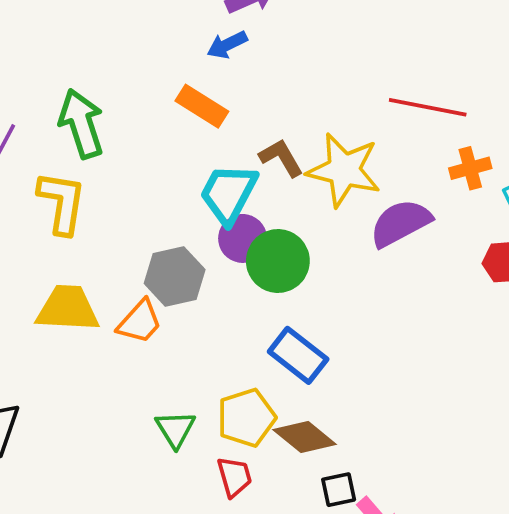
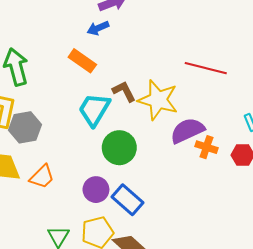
orange cross: (470, 168) -> (206, 147), moved, turned 30
purple circle: (243, 238) -> (96, 190), moved
gray hexagon: (175, 277) -> (25, 127), moved

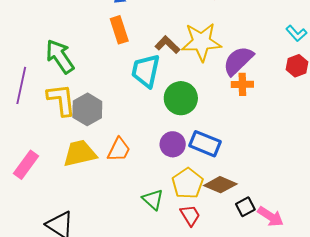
orange rectangle: (82, 61) -> (119, 30), turned 56
orange cross: (206, 147) -> (242, 84), moved

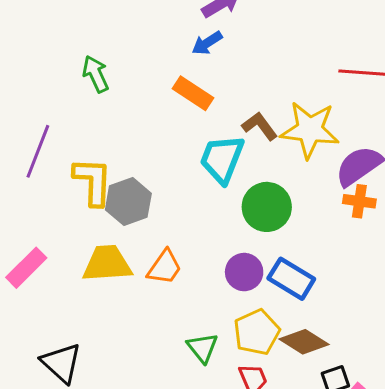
orange rectangle: (119, 30) -> (193, 93), turned -48
green arrow: (60, 56) -> (96, 74), moved, size x0.7

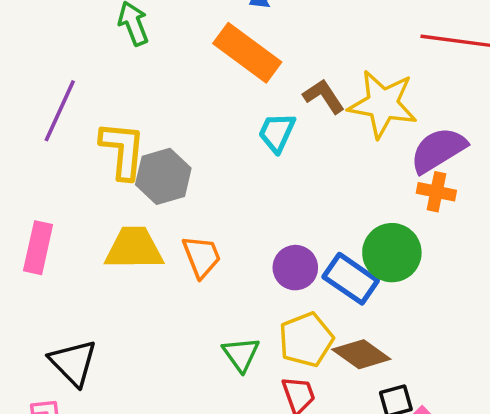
orange rectangle: (193, 93) -> (247, 53), size x1.4
cyan trapezoid: (222, 159) -> (277, 133), size x0.7
green circle: (267, 207) -> (392, 253), moved
orange trapezoid: (165, 267) -> (202, 257), turned -60
pink rectangle: (26, 268) -> (38, 248), turned -36

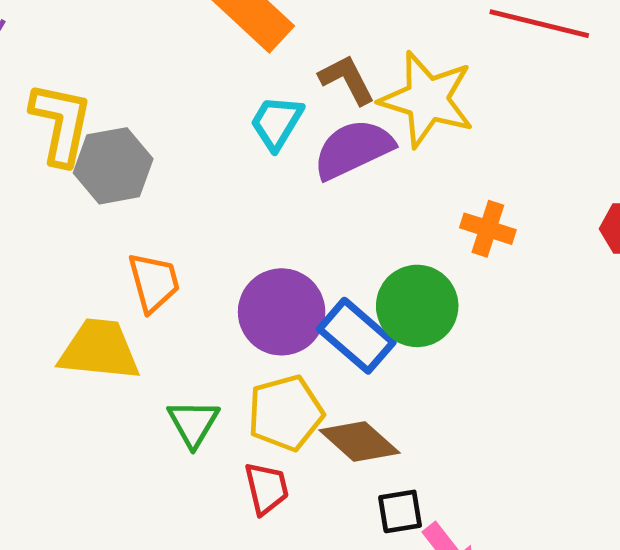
purple semicircle: (438, 150) -> (353, 149), moved
yellow trapezoid: (134, 248) -> (99, 350), moved
purple circle: (295, 268) -> (282, 312), size x1.4

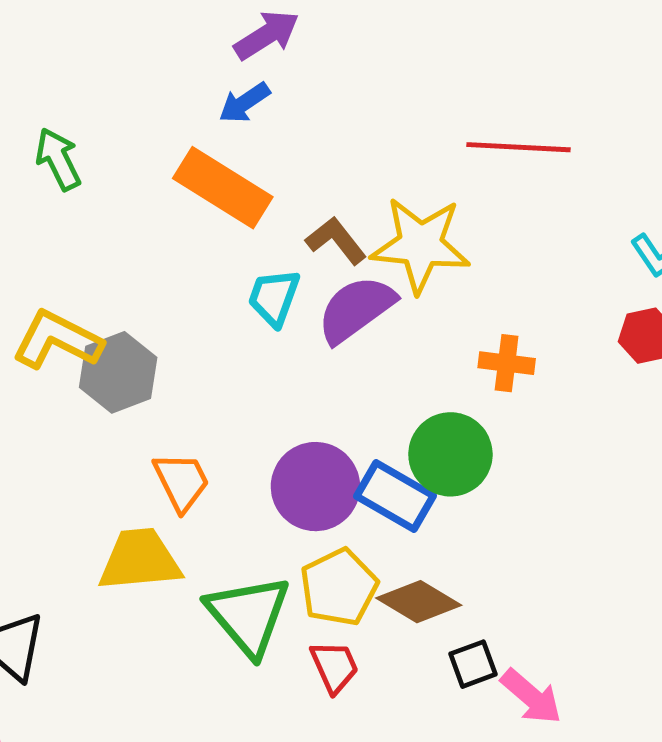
yellow L-shape: (61, 123) -> (57, 340), turned -64
green triangle: (193, 423) -> (248, 615), size x1.6

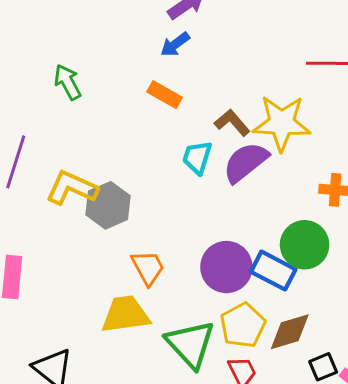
orange rectangle: (223, 188) -> (165, 95), size x0.6
brown diamond: (419, 602) -> (290, 332), turned -45

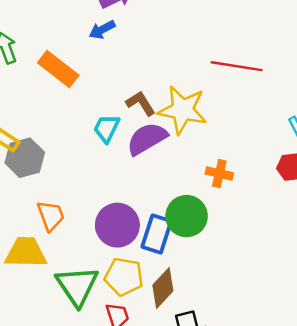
orange rectangle: (165, 95) -> (58, 69), moved, size x1.4
blue rectangle: (273, 271) -> (157, 234), turned 72
yellow pentagon: (243, 325) -> (124, 277), turned 30
brown diamond: (290, 332) -> (163, 288), turned -39

